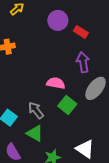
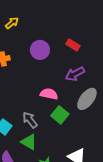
purple circle: (58, 20) -> (40, 50), moved
purple arrow: (83, 62) -> (75, 74), turned -108

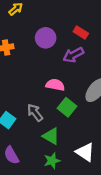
purple arrow: (75, 74) -> (73, 55), moved
green triangle: (29, 142) -> (51, 136), moved

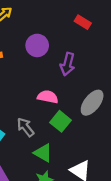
red rectangle: (81, 33) -> (83, 22), moved
purple arrow: (73, 55) -> (68, 64), turned -48

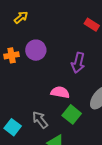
purple circle: (37, 45) -> (36, 50), moved

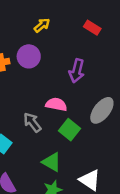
yellow arrow: (21, 17) -> (42, 25), moved
gray arrow: (40, 120) -> (32, 122), moved

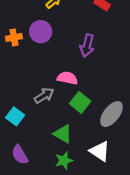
gray ellipse: (102, 110) -> (111, 114), moved
gray arrow: (32, 122) -> (44, 95), turned 96

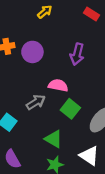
purple circle: (41, 32) -> (32, 52), moved

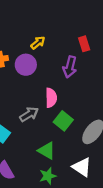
yellow arrow: (45, 12) -> (38, 43), moved
red rectangle: (92, 14) -> (84, 44), moved, turned 40
pink semicircle: (58, 85) -> (51, 98), turned 78

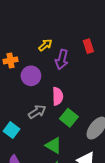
purple circle: (26, 65) -> (31, 76), moved
purple arrow: (70, 67) -> (62, 59), moved

